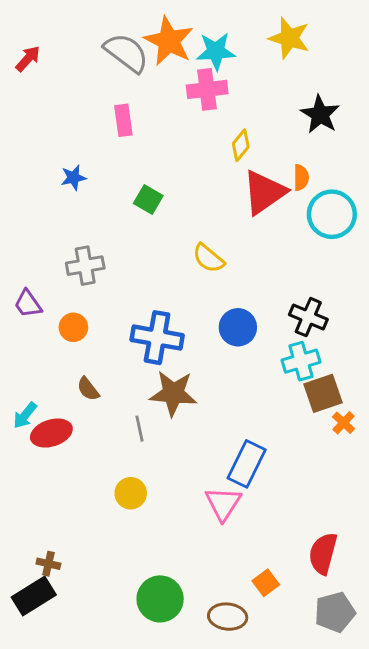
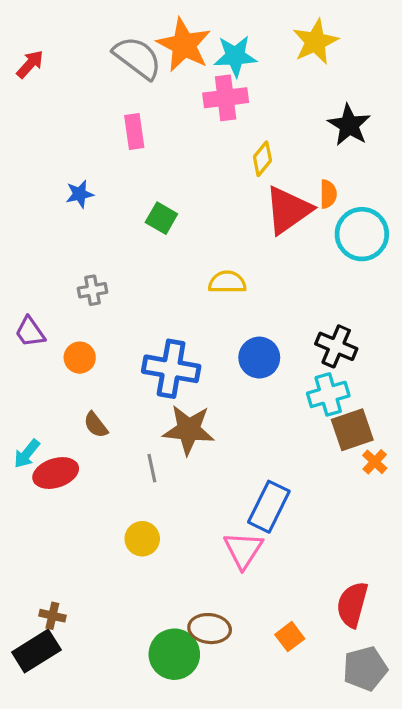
yellow star: (289, 38) -> (315, 42), turned 30
yellow semicircle: (208, 258) -> (227, 282), turned 140
gray cross: (85, 266) -> (93, 290), size x0.7
brown ellipse: (228, 617) -> (210, 629), moved

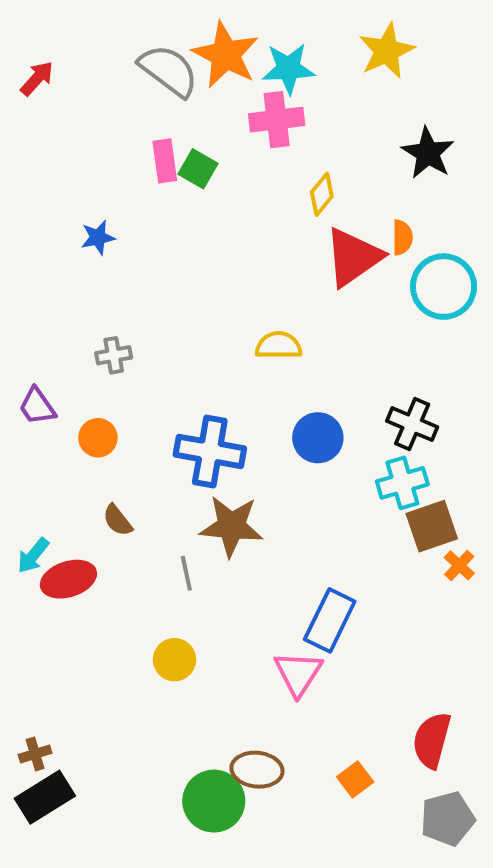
green square: (161, 218) -> (198, 169), moved
brown cross: (52, 616) -> (35, 754), moved, turned -30

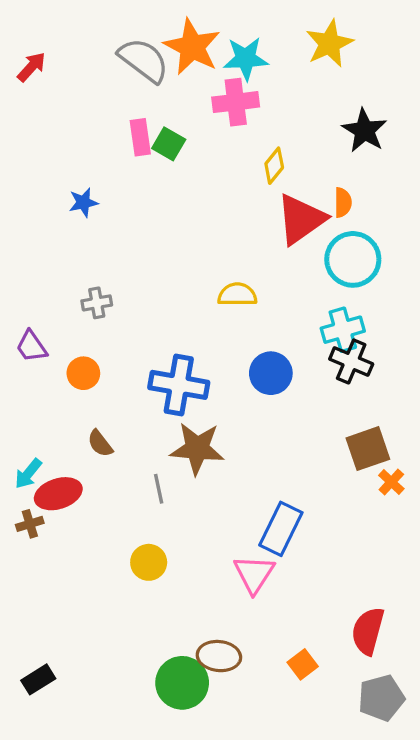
cyan circle: (444, 287) -> (353, 259), moved
cyan cross: (402, 483) -> (343, 330), moved
brown cross: (35, 754) -> (30, 524), moved
black rectangle: (45, 797) -> (38, 679), size x0.7

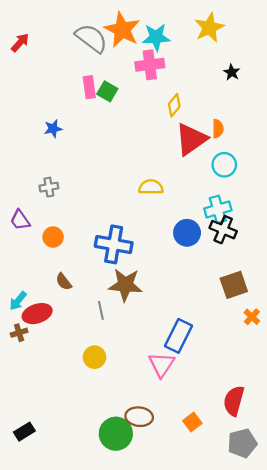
black star: (365, 131) -> (232, 72), moved, size x0.6
cyan circle: (353, 259) -> (224, 165), size x0.7
gray cross: (97, 303) -> (49, 187), moved
blue circle: (271, 373) -> (187, 233), moved
orange cross: (391, 482) -> (252, 317), moved

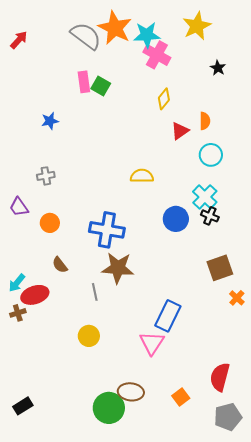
pink cross: (150, 65) -> (157, 55), moved, turned 36
red triangle: (191, 139) -> (180, 131), size x0.6
cyan cross: (218, 209) -> (205, 197), turned -30
black cross: (223, 230) -> (210, 216), size x0.7

